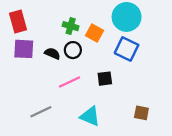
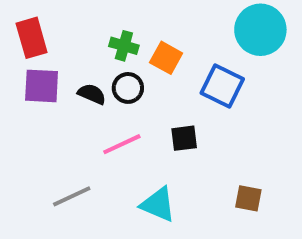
cyan circle: (127, 17) -> (260, 30), moved

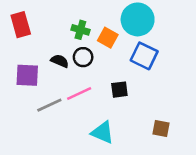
cyan circle: (260, 30) -> (138, 19), moved
purple square: (42, 86) -> (27, 75), moved
gray line: (72, 196) -> (49, 105), moved

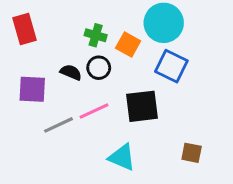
black square: (119, 90) -> (142, 106), size x1.6

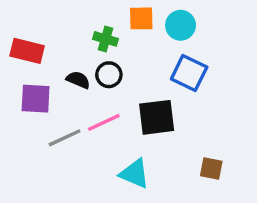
cyan circle: (164, 23) -> (181, 25), size x0.7
red rectangle: (24, 29) -> (27, 51), moved, turned -60
orange square: (128, 45) -> (141, 18), moved, turned -30

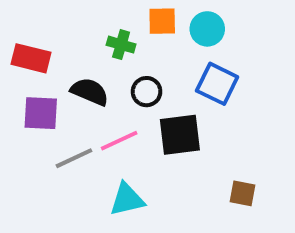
black circle: (109, 75) -> (147, 92), moved
black semicircle: (78, 80) -> (90, 92), size x1.4
cyan triangle: (134, 174) -> (127, 199), moved, turned -36

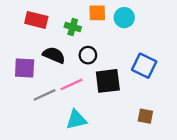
red rectangle: (31, 58) -> (36, 20), moved
blue square: (217, 84) -> (144, 66), moved

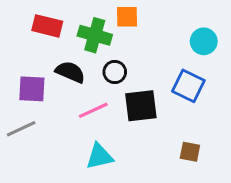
cyan circle: (124, 18) -> (204, 41), moved
green cross: (73, 27) -> (95, 35), size x1.5
gray line: (45, 95) -> (21, 129), moved

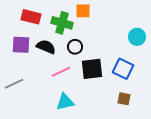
cyan circle: (204, 41) -> (137, 37), moved
blue square: (188, 86) -> (123, 69), moved
purple square: (32, 89) -> (21, 45), moved

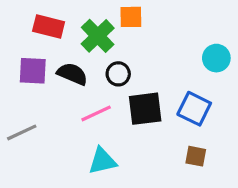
green cross: (62, 23) -> (98, 36), turned 30

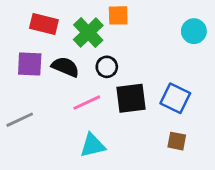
cyan circle: (216, 58) -> (194, 31), moved

